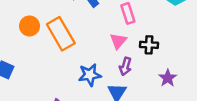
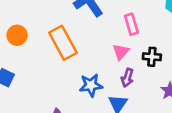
orange circle: (30, 26) -> (17, 35), moved

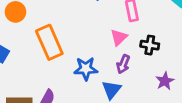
orange rectangle: (63, 43) -> (49, 42), moved

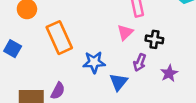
purple arrow: (123, 64) -> (140, 62), moved

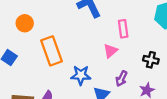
black cross: (154, 39) -> (151, 60), moved

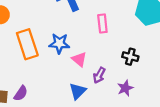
pink triangle: (111, 51) -> (79, 59), moved, turned -42
blue star: (81, 75) -> (59, 43), moved

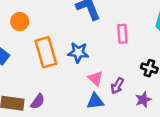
pink triangle: (79, 59) -> (95, 78), moved
blue triangle: (78, 91) -> (95, 101), turned 36

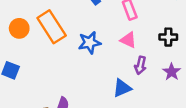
orange rectangle: (46, 52) -> (52, 27), moved
pink triangle: (95, 78) -> (128, 40), moved

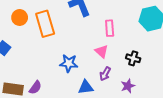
blue star: (90, 43) -> (69, 63), moved

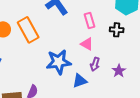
black cross: (133, 58) -> (117, 30), moved
blue star: (69, 63) -> (59, 62), size x1.4

